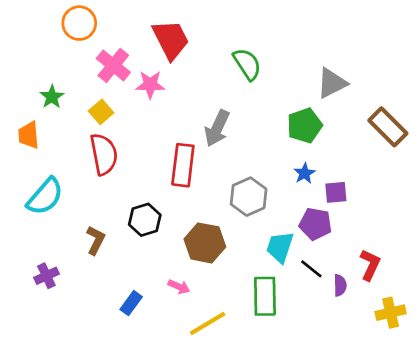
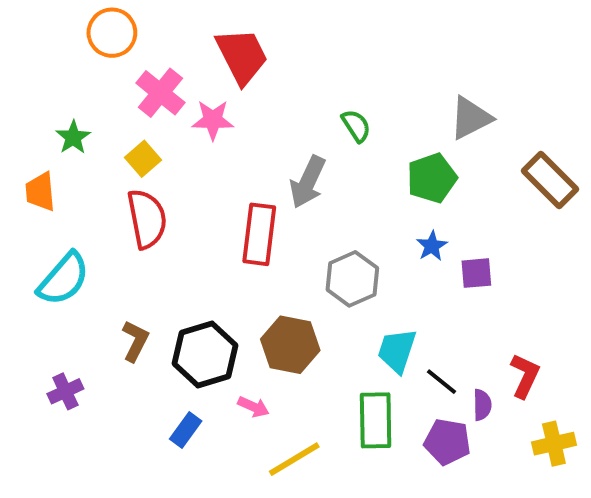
green semicircle: (247, 64) -> (356, 126), moved, size x0.7
black hexagon: (145, 220) -> (205, 354), moved, size x1.4
purple pentagon: (315, 224) -> (447, 442), moved

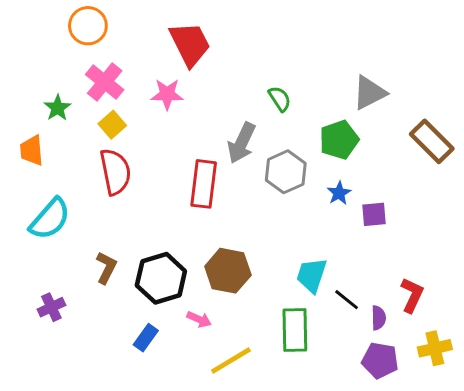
pink cross: (160, 93) -> (105, 82), moved
gray hexagon: (352, 279) -> (286, 172), moved
purple pentagon: (447, 442) -> (380, 360), moved

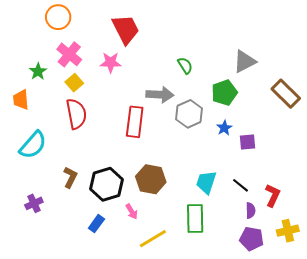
gray arrow: (242, 143) -> (160, 95), turned -112
black line: (347, 300) -> (240, 185), moved
pink arrow: (199, 319) -> (132, 211), turned 35

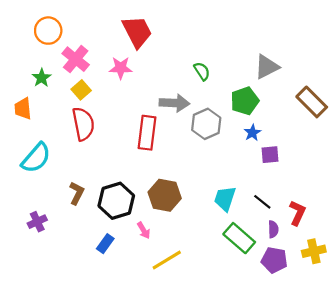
orange circle: (58, 17) -> (48, 31), moved
blue star: (224, 128) -> (252, 133), moved
green rectangle: (195, 219) -> (239, 238), moved, turned -48

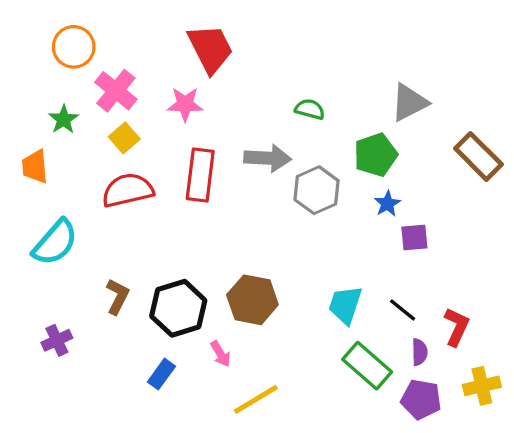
green semicircle: (202, 71) -> (310, 109), turned -42
red semicircle: (83, 124) -> (128, 190), turned -92
red rectangle: (147, 133) -> (200, 175), moved

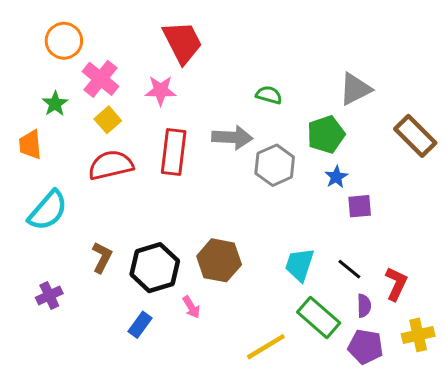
yellow line: (256, 399) -> (266, 347), moved

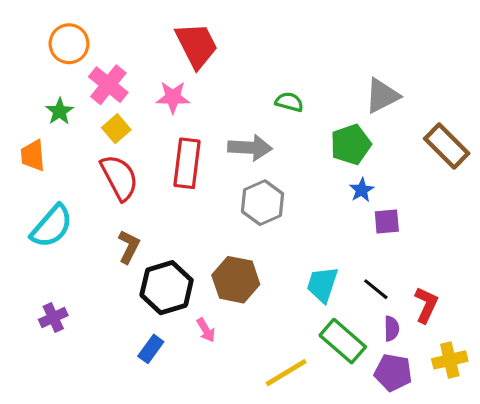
red semicircle: (111, 165) -> (119, 177), turned 75
gray hexagon: (275, 165) -> (263, 203), moved
brown L-shape: (102, 257) -> (129, 247), moved

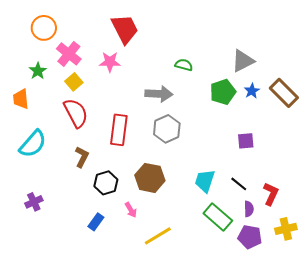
red rectangle: (187, 163) -> (119, 130), moved
blue star: (362, 190) -> (252, 91), moved
black hexagon: (167, 288) -> (106, 183), size x0.7
yellow line: (286, 373) -> (158, 236), moved

